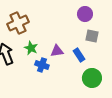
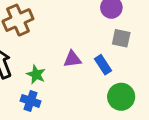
green star: (31, 48) -> (36, 74), moved
blue cross: (42, 65) -> (30, 101), moved

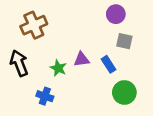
green star: (36, 74) -> (58, 68), moved

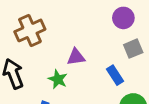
gray square: (124, 41) -> (133, 49), turned -35
purple triangle: (82, 59) -> (76, 57), moved

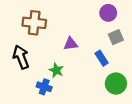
brown cross: (30, 30) -> (34, 23), turned 30
green star: (58, 79) -> (56, 70), moved

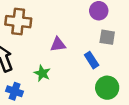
gray square: (116, 37) -> (107, 37), turned 32
blue cross: (44, 87) -> (15, 91), moved

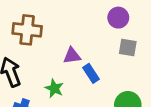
blue rectangle: (92, 60) -> (91, 73), moved

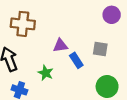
purple circle: (118, 18) -> (112, 15), moved
gray square: (128, 48) -> (100, 49), moved

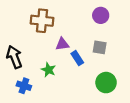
purple circle: (112, 15) -> (101, 15), moved
brown cross: (23, 24) -> (42, 21), moved

